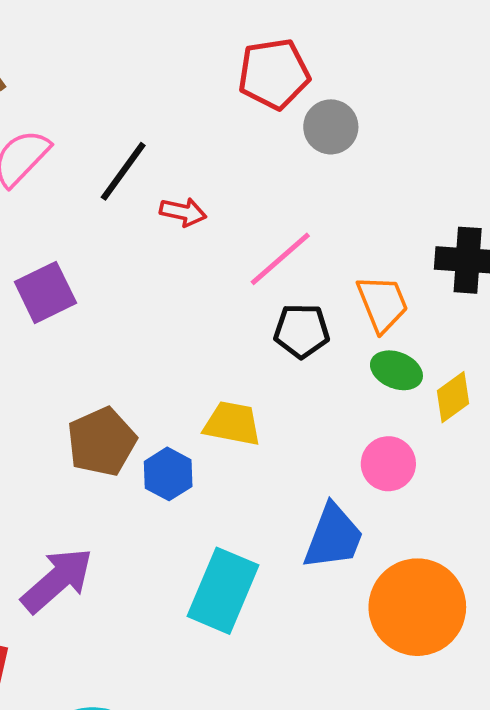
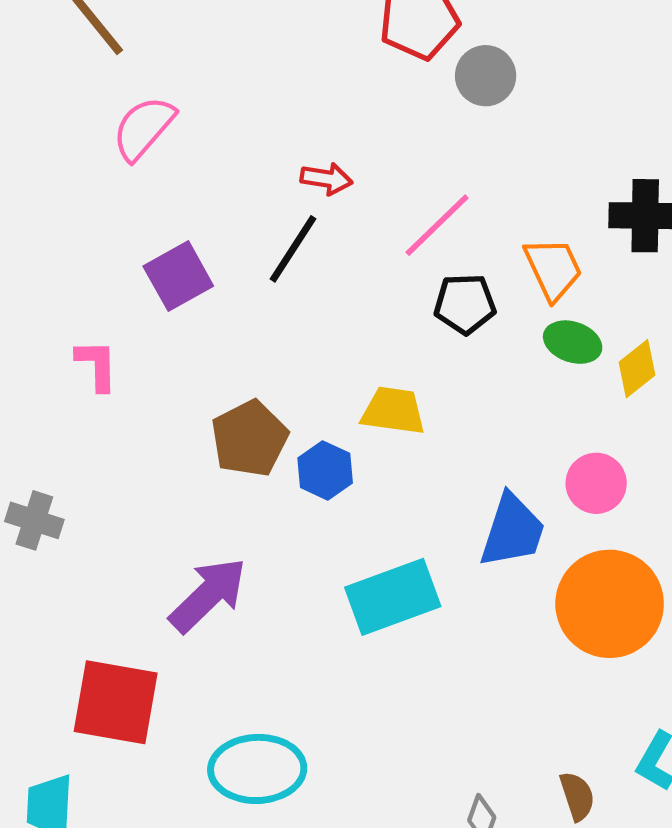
black line: (123, 171) -> (293, 249), moved
pink circle: (388, 464) -> (596, 483), moved
cyan rectangle: (223, 591) -> (393, 597), turned 50

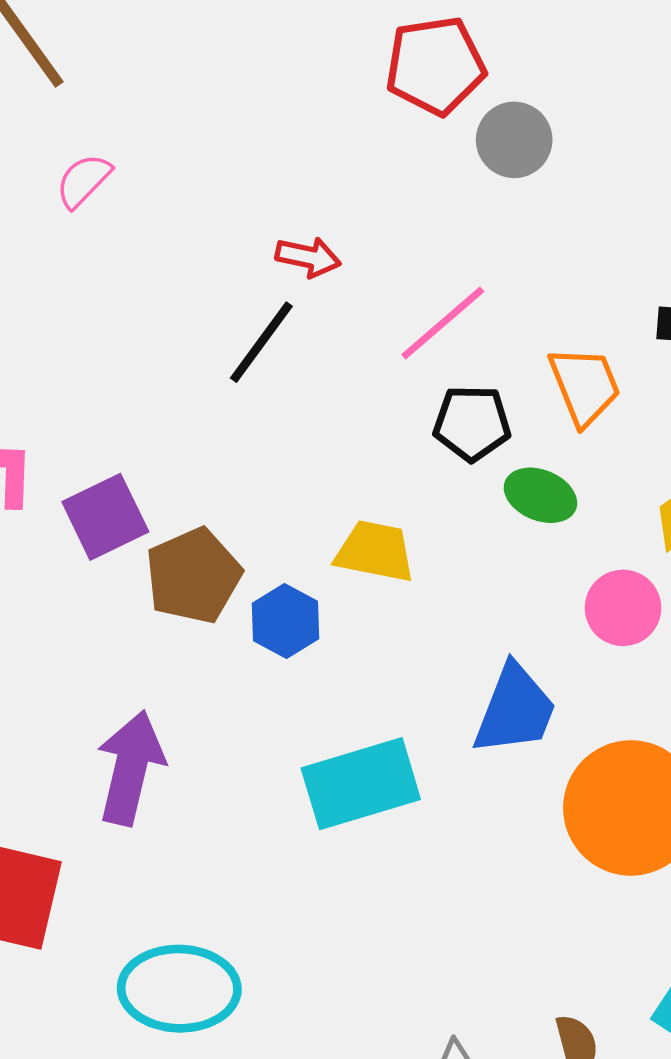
pink semicircle: (144, 128) -> (83, 181), size x0.7
purple square: (178, 276) -> (105, 517), moved
green ellipse: (573, 342) -> (540, 495), moved
pink circle: (596, 483) -> (623, 608), moved
purple arrow: (208, 595) -> (130, 768), turned -36

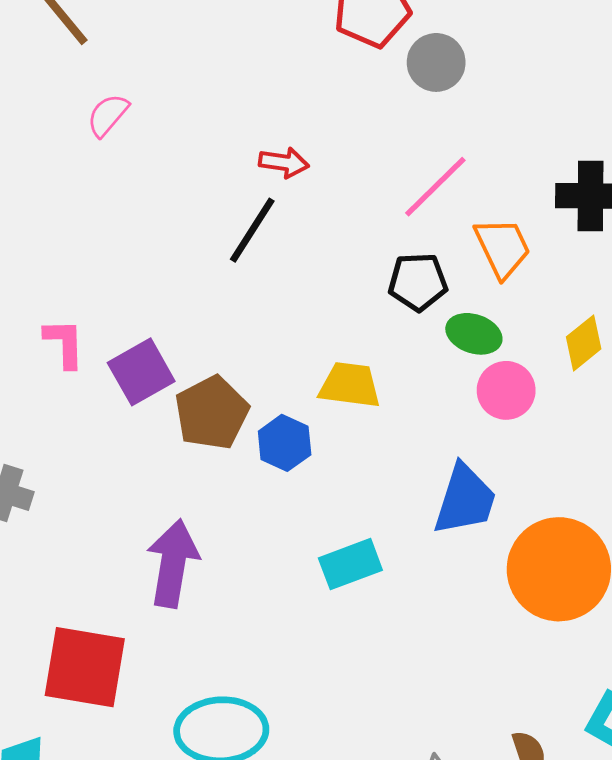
pink line: (443, 323) -> (435, 187), moved
pink circle: (623, 608) -> (506, 390), moved
cyan rectangle: (361, 784) -> (350, 564), size x0.7

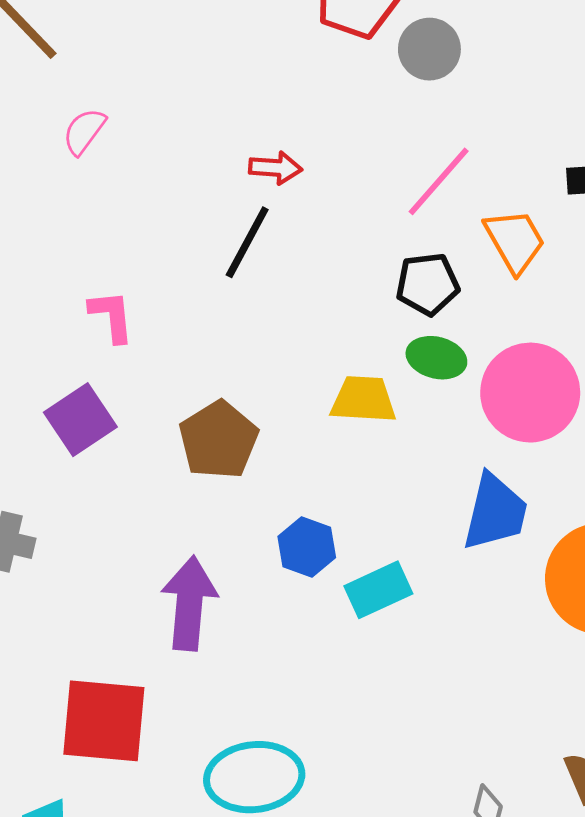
green ellipse: (474, 334) -> (436, 358), moved
pink L-shape: (64, 343) -> (111, 316), moved
purple square: (141, 372) -> (80, 420), moved
pink circle: (506, 390) -> (530, 393), size x1.6
blue hexagon: (285, 443) -> (307, 547), moved

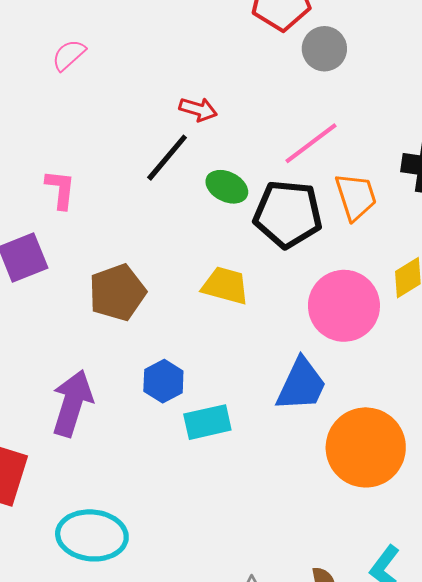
black pentagon: (428, 284) -> (288, 214), size x1.5
green ellipse: (436, 358) -> (227, 187), moved

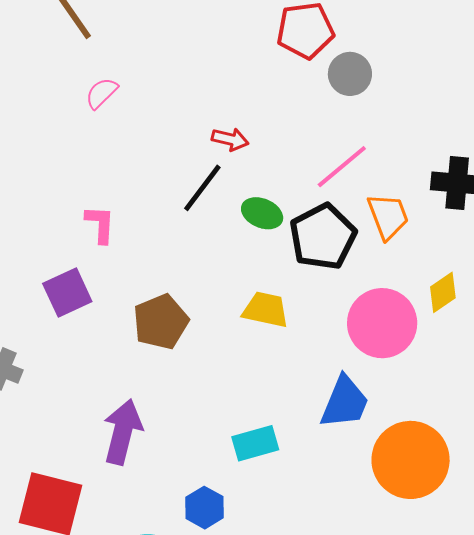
black pentagon: (288, 214) -> (323, 237), turned -30
blue hexagon: (163, 381) -> (205, 508), moved

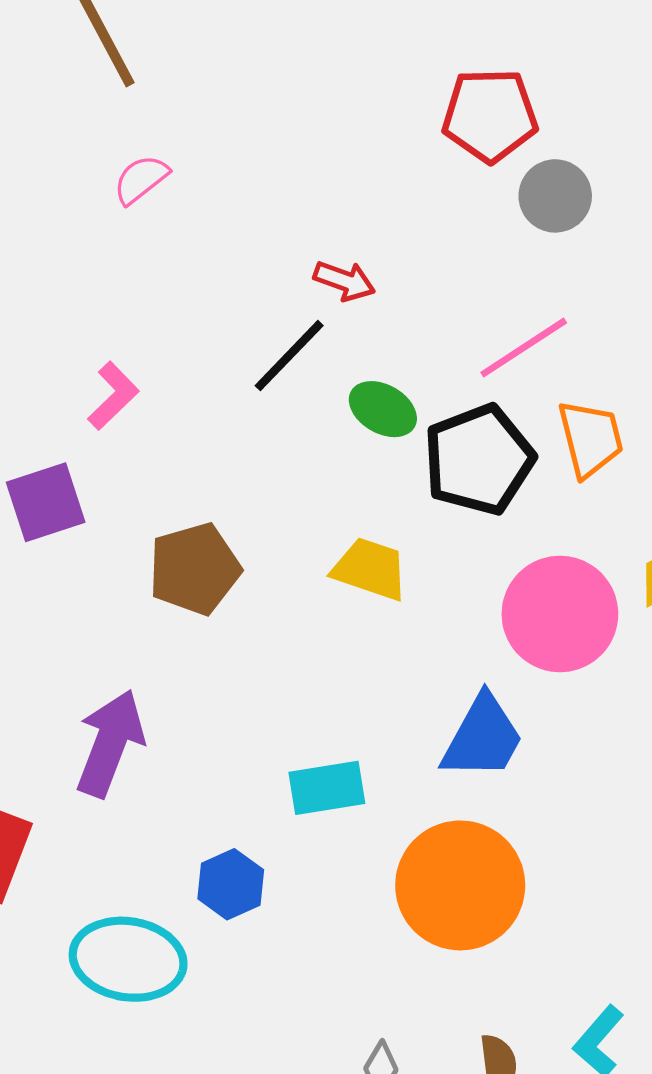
pink L-shape: (100, 224) -> (113, 396), turned 36
orange circle: (411, 460) -> (460, 885), moved

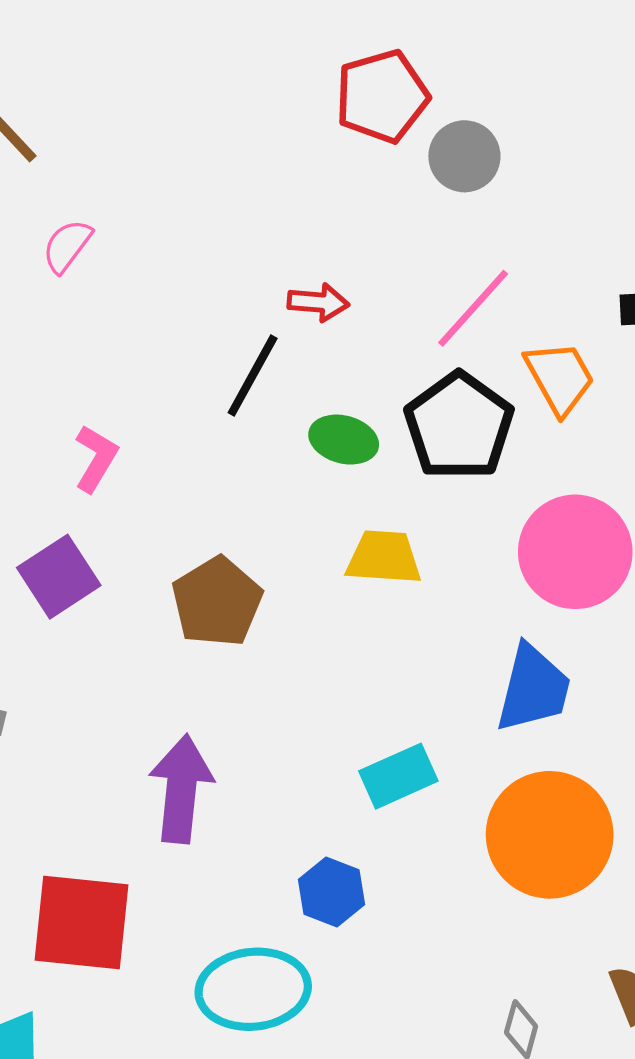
red arrow: (344, 281) -> (318, 302), moved
green ellipse: (383, 409) -> (344, 440), moved

